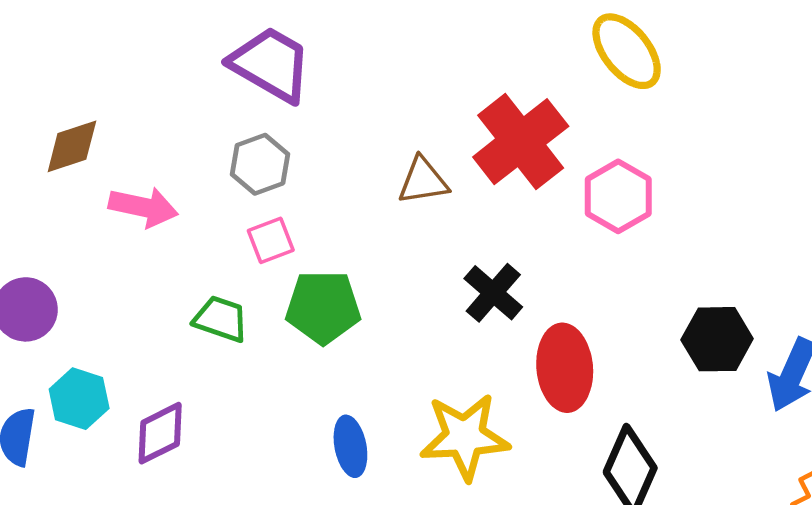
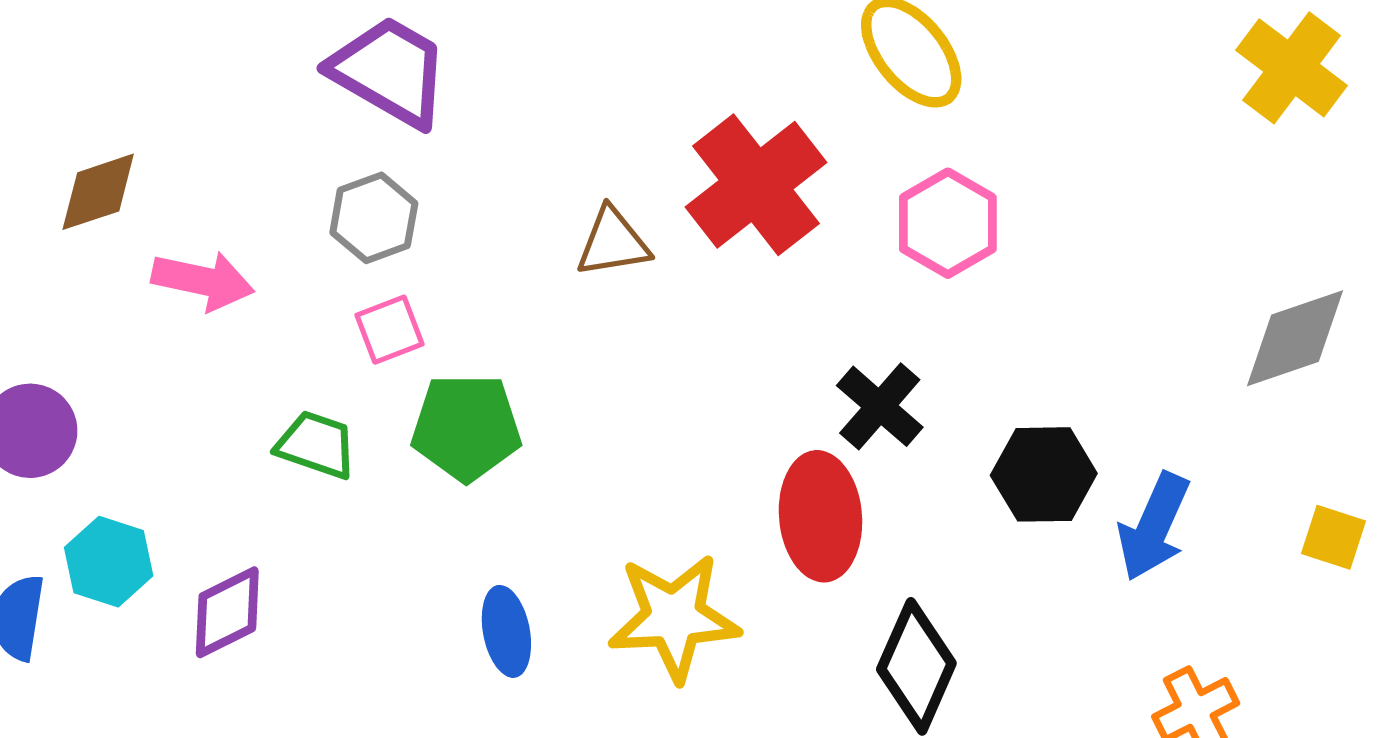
pink hexagon: (618, 196) -> (948, 223), moved
black cross: (493, 293) -> (880, 406), moved

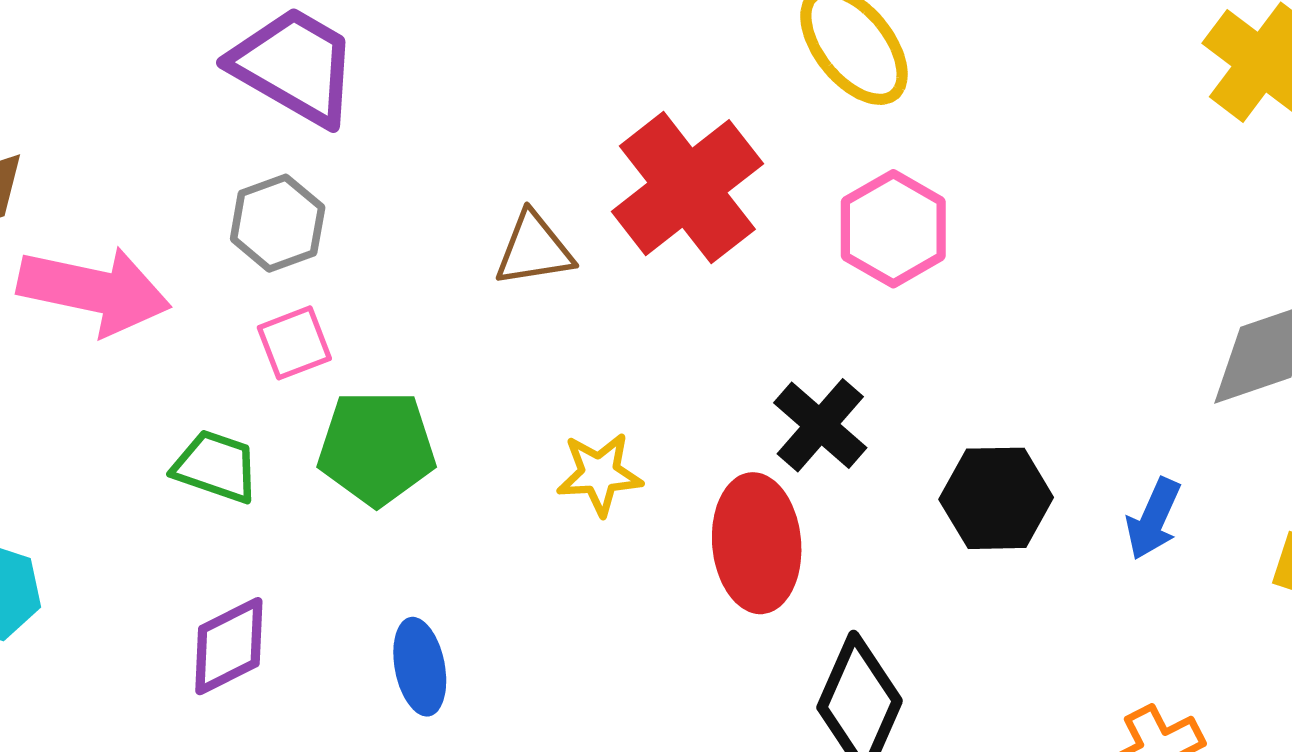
pink arrow: (203, 281) -> (94, 291), size x1.4
blue arrow: (1154, 527) -> (1153, 519), moved, size x0.7
purple diamond: (227, 612) -> (229, 646), moved
yellow star: (674, 617) -> (599, 474), moved, size x0.6

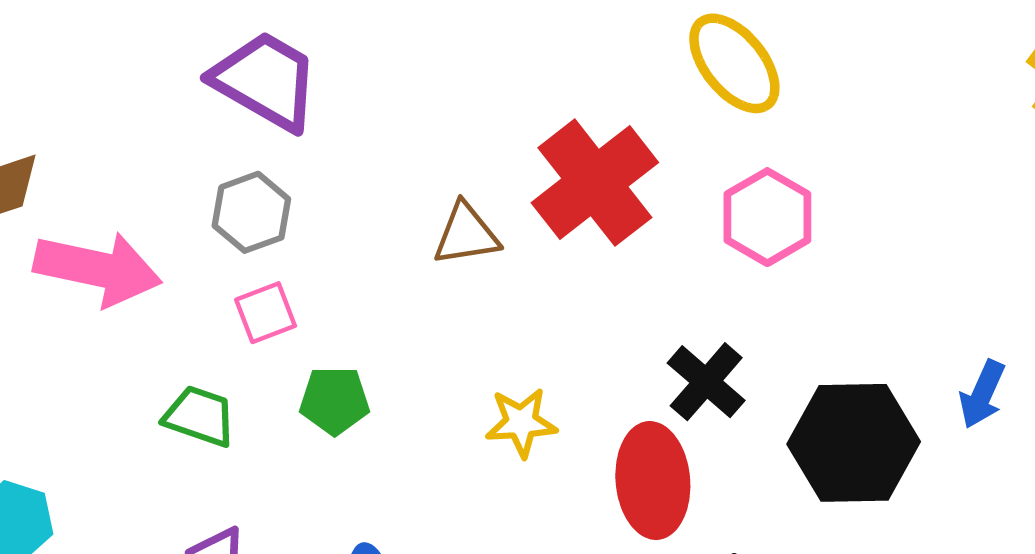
green pentagon: (377, 448) -> (335, 401), size x0.7
black hexagon: (996, 498) -> (854, 443), size x1.4
blue arrow: (1153, 519) -> (982, 394), moved

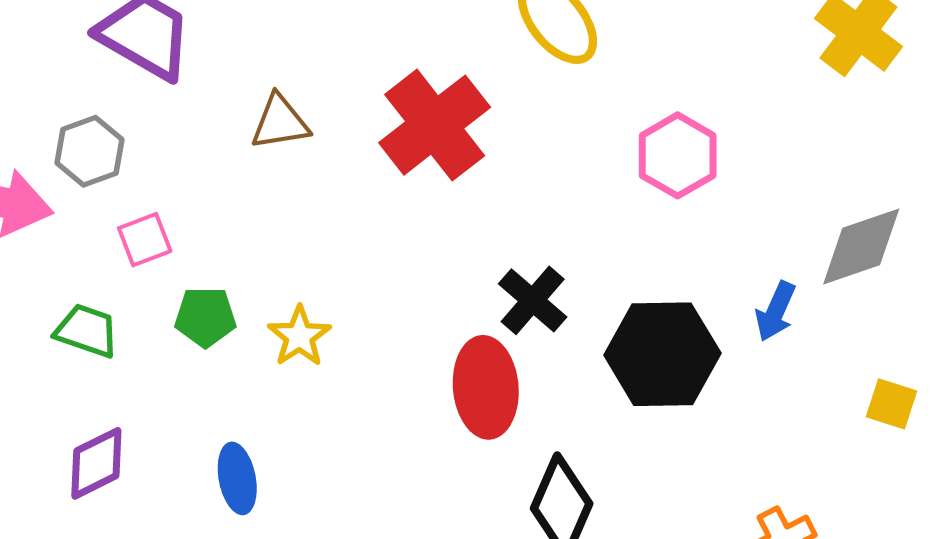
gray hexagon: (251, 212) -> (89, 151), moved
pink hexagon: (767, 217) -> (678, 155), moved
brown triangle: (466, 234) -> (280, 122), moved
yellow star: (521, 422) -> (299, 336), moved, turned -30

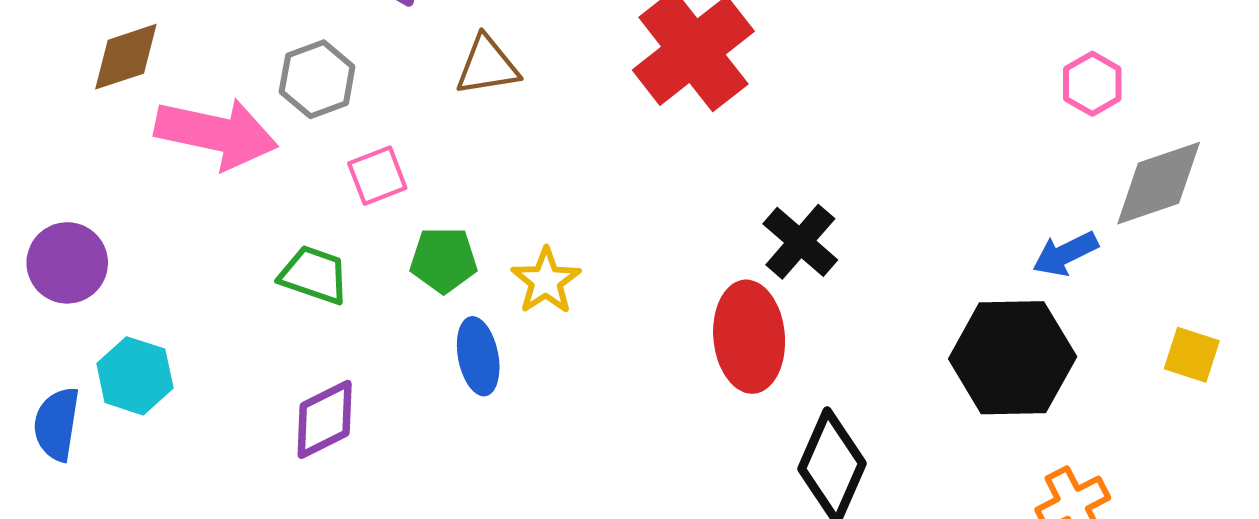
brown triangle: (280, 122) -> (487, 66), moved
pink hexagon: (678, 155) -> (1092, 84), moved, size x0.7
blue arrow: (776, 311) -> (1065, 254), turned 40
black hexagon: (662, 354) -> (1013, 358), moved
blue ellipse: (237, 478) -> (478, 356), moved

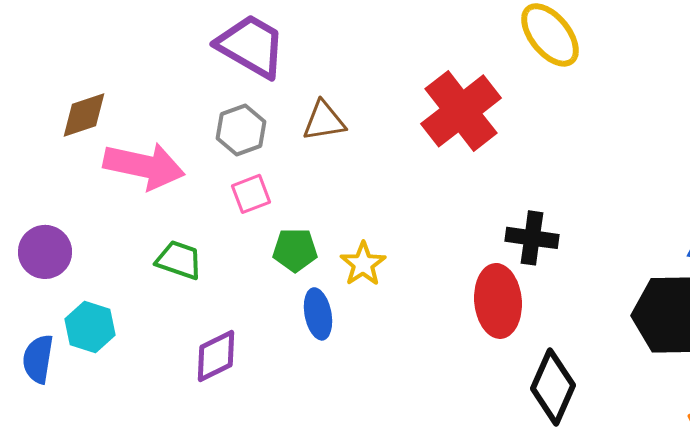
gray hexagon: (317, 79) -> (241, 130), moved
black cross: (800, 242) -> (532, 238), turned -33
green trapezoid: (314, 275) -> (179, 260), moved

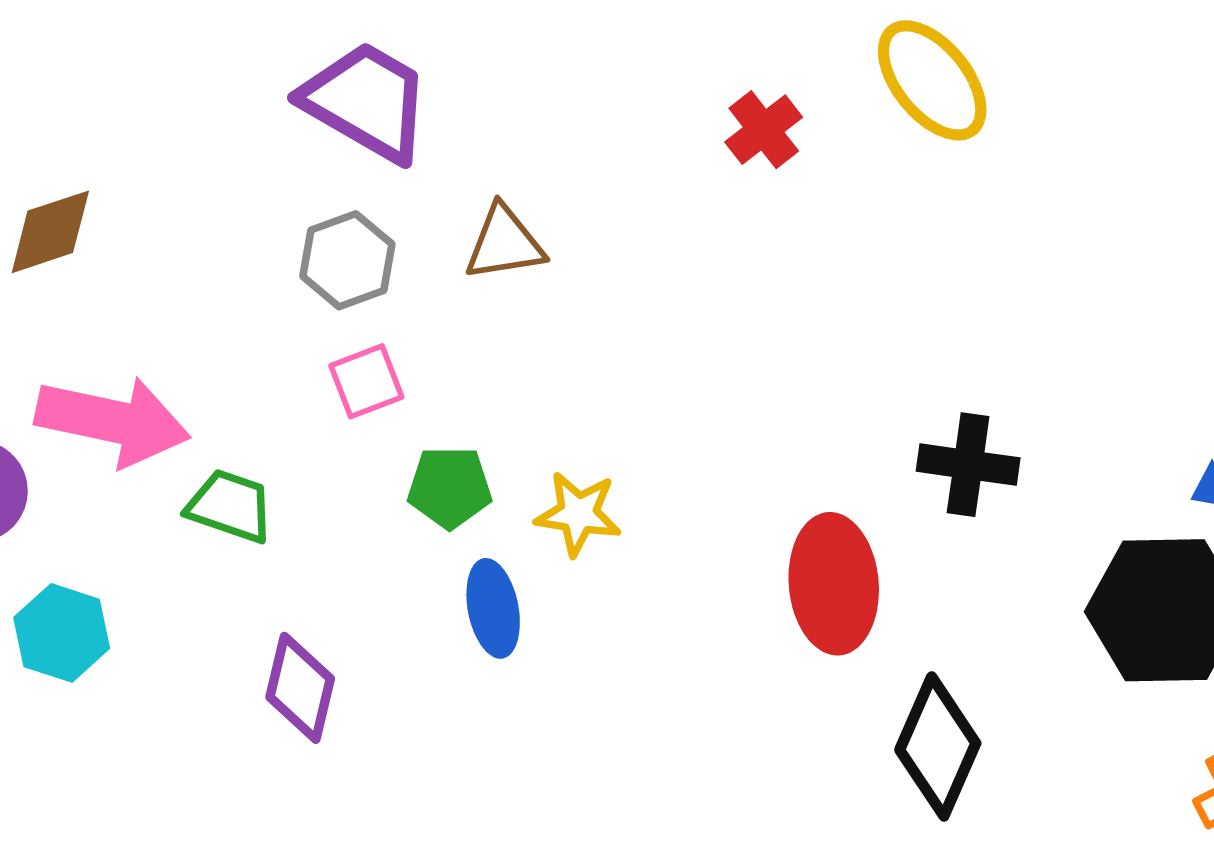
red cross: (461, 111) -> (764, 130), moved, size x0.5
pink arrow: (144, 166) -> (113, 421), moved
black cross: (532, 238) -> (968, 465), moved
yellow star: (363, 264) -> (578, 514), turned -30
purple diamond: (216, 356) -> (300, 688), turned -50

